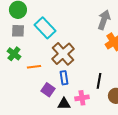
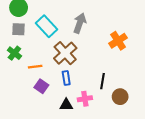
gray arrow: (104, 20) -> (80, 23), moved
purple square: (48, 90) -> (41, 86), moved

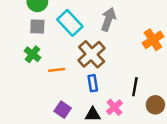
purple square: (41, 86) -> (63, 110), moved
pink cross: (85, 99) -> (114, 107), turned -32

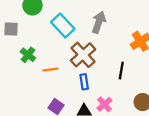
gray square: (37, 27) -> (11, 29), moved
black line: (135, 87) -> (121, 71), moved

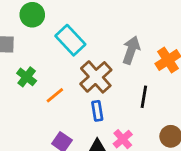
gray arrow: (99, 22) -> (131, 50), moved
orange line: (50, 69) -> (55, 95), turned -32

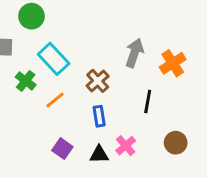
cyan rectangle: (70, 40) -> (54, 59), moved
brown cross: (96, 77) -> (98, 81), size x0.7

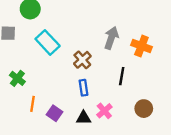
orange cross: (173, 63) -> (141, 46), turned -36
green cross: (26, 81) -> (17, 78), moved
orange line: (55, 100) -> (33, 104), moved, turned -42

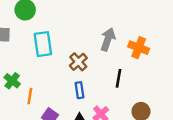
cyan rectangle: (48, 42) -> (43, 44), turned 35
orange line: (33, 104) -> (30, 96), moved

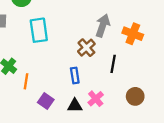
brown cross: (78, 62) -> (86, 48), moved

